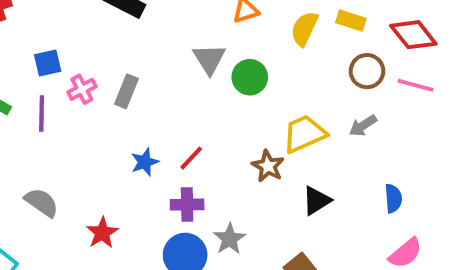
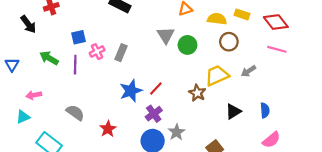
yellow semicircle: (304, 29) -> (217, 19), turned 72
brown circle: (367, 71) -> (229, 42), moved
blue star: (145, 162) -> (131, 91), size x1.5
black triangle: (316, 200) -> (233, 111), moved
purple cross: (187, 205) -> (154, 114), turned -35

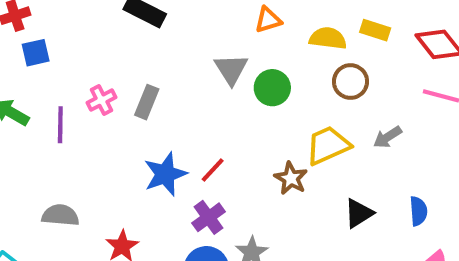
blue square: (78, 37) -> (36, 53), moved
gray semicircle: (75, 113) -> (60, 215), turned -30

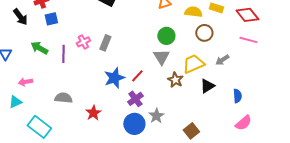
gray triangle: (231, 69) -> (161, 57), moved
black triangle: (359, 213) -> (207, 86), moved

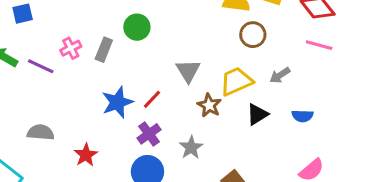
green circle: (166, 36) -> (137, 27), moved
purple line: (63, 54) -> (41, 66), turned -66
blue semicircle: (237, 96) -> (302, 116), moved, turned 96
gray star: (156, 116) -> (191, 147), moved

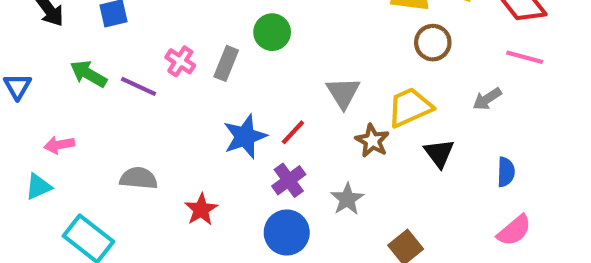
pink cross: (71, 48) -> (180, 61), turned -30
gray arrow: (280, 75) -> (487, 99), moved
black triangle: (257, 114) -> (439, 153), turned -35
blue semicircle: (302, 116) -> (506, 172), moved, turned -90

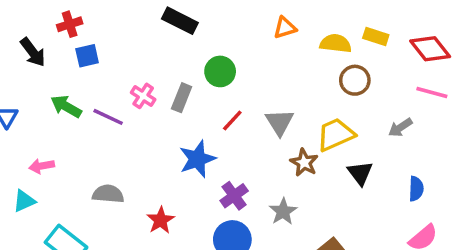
red line: (293, 132) -> (232, 120), moved

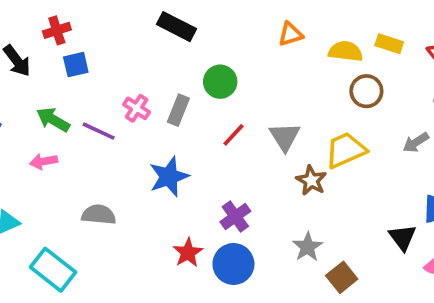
blue star: (197, 159) -> (169, 177), moved
pink arrow: (42, 166) -> (44, 161), moved
black triangle: (360, 173) -> (402, 237), moved
gray star: (283, 211) -> (308, 247), moved
red star: (161, 220) -> (188, 253), moved

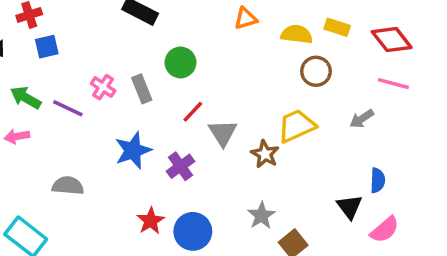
gray rectangle: (178, 110) -> (142, 89), turned -44
gray triangle: (285, 137) -> (223, 133), moved
purple cross: (235, 217) -> (180, 166), moved

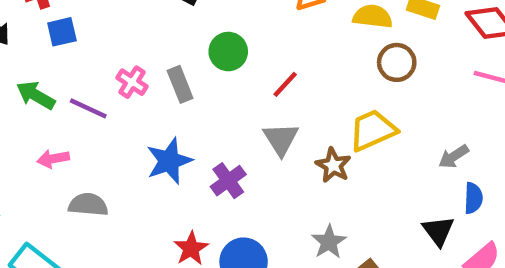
red line: (193, 112) -> (285, 84), moved
gray arrow: (362, 119) -> (454, 157), moved
pink arrow: (17, 136) -> (53, 159), moved

